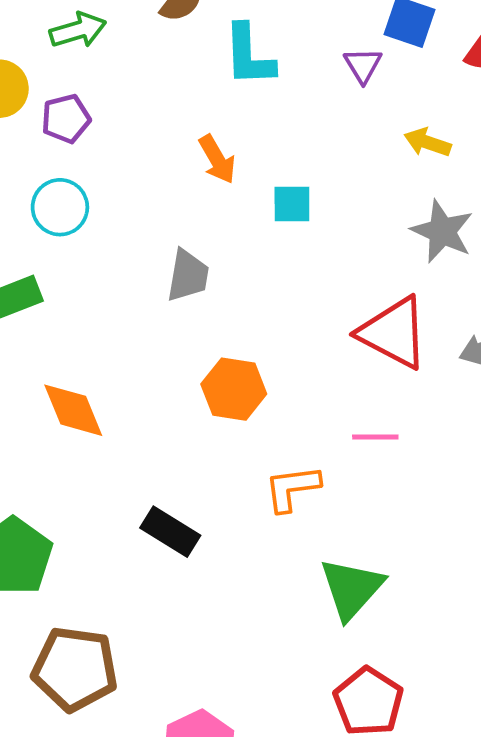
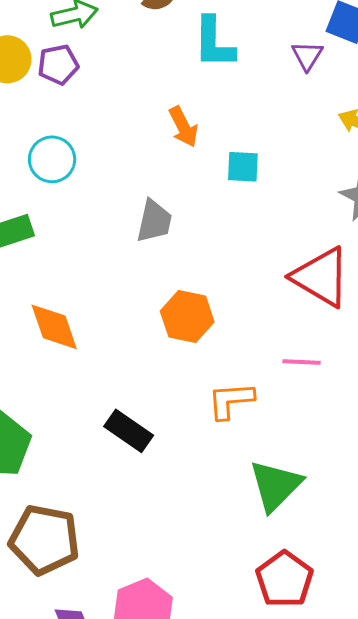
purple pentagon: (66, 119) -> (58, 65), moved

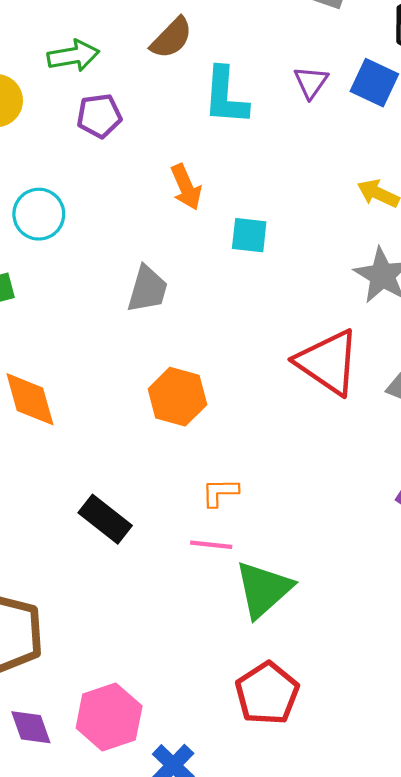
purple triangle: (307, 56) -> (311, 82), moved
purple pentagon: (58, 65) -> (99, 116), moved
pink line: (301, 362) -> (211, 545), moved
orange L-shape: (231, 400) -> (220, 492), size x0.7

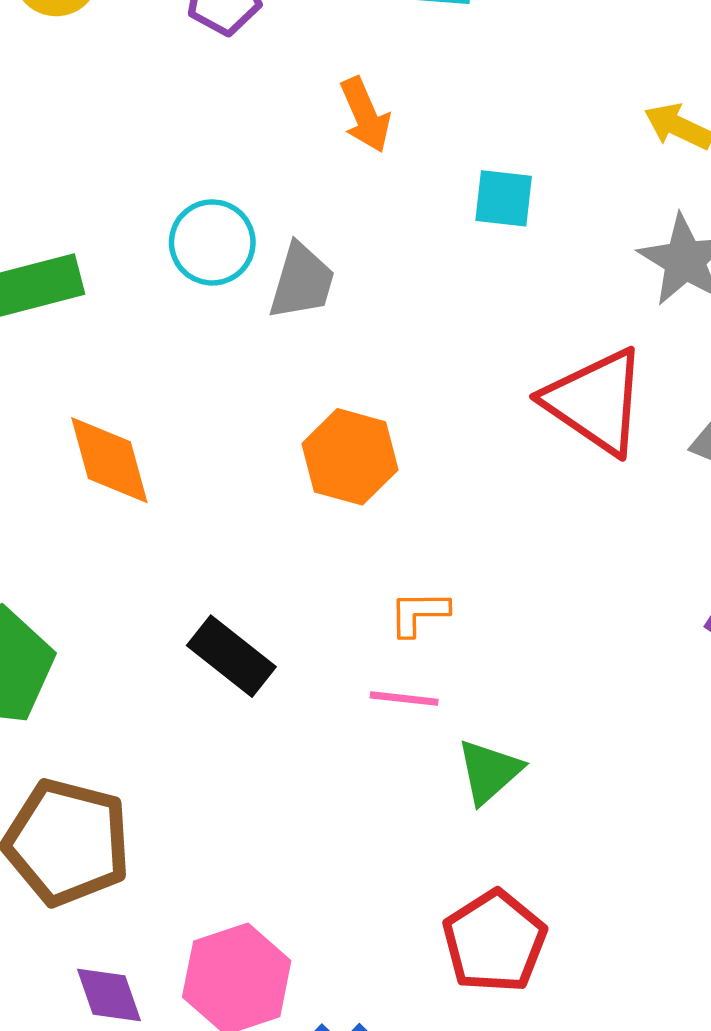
cyan circle: (39, 214) -> (212, 242), moved
cyan square: (249, 235) -> (504, 198), moved
green triangle: (264, 589) -> (489, 771), size x0.7

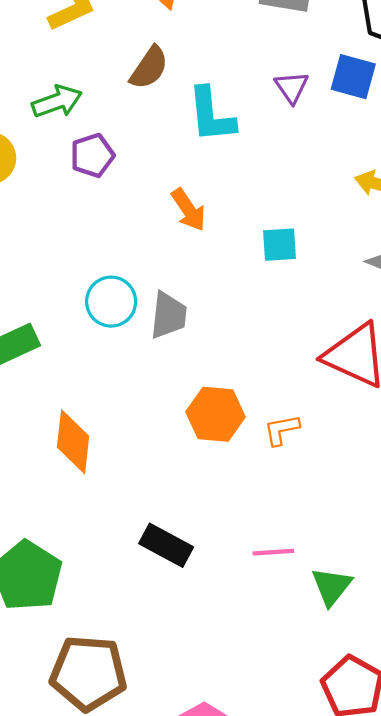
orange diamond: (109, 460) -> (73, 442), turned 32
orange L-shape: (419, 613) -> (282, 430), moved

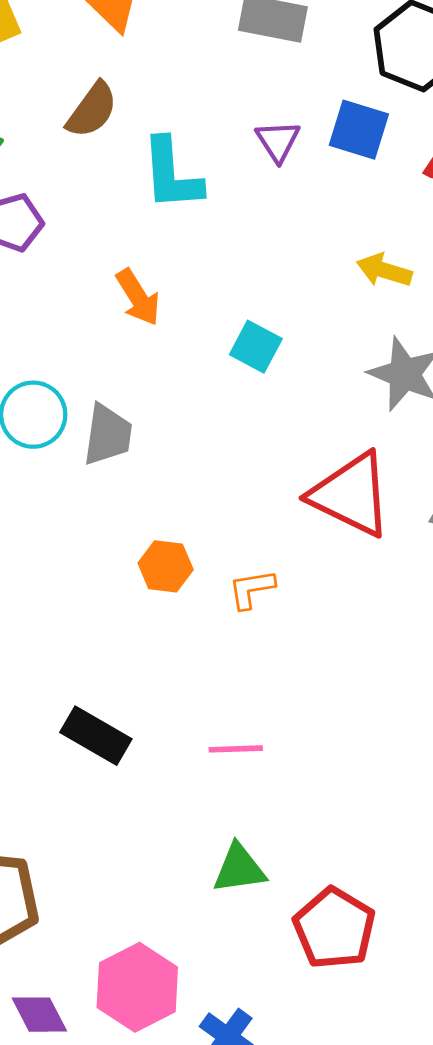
cyan square: (279, 245) -> (256, 347), turned 30
orange hexagon: (216, 414) -> (166, 566), size x0.7
green triangle: (332, 586) -> (239, 869), moved, turned 42

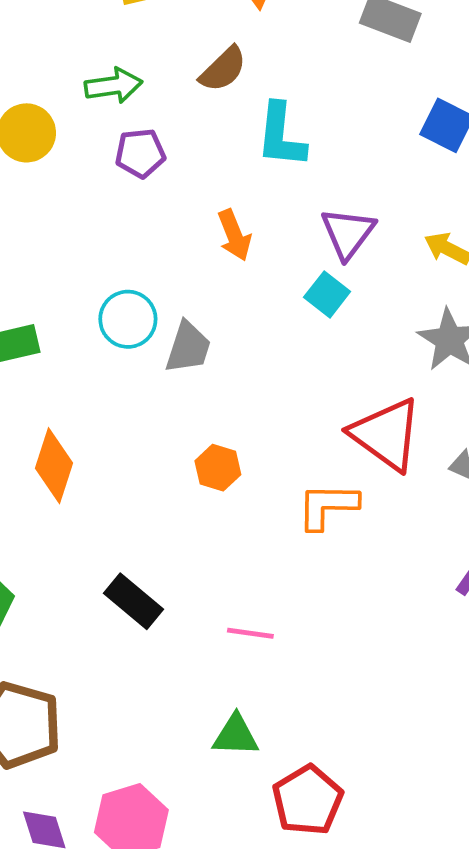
purple triangle: (278, 141) -> (348, 233), moved, size x1.4
orange L-shape: (251, 589) -> (328, 506), moved, size x1.5

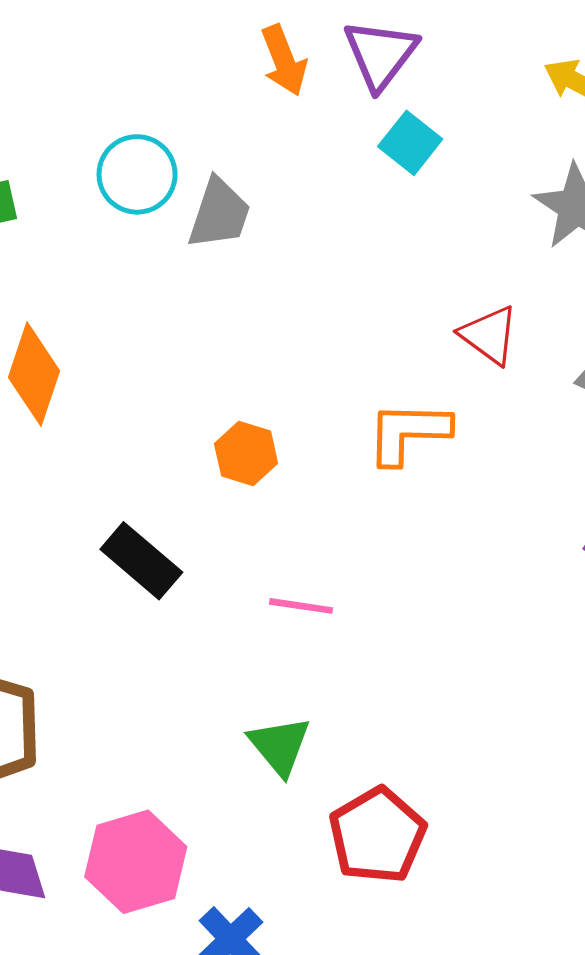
purple triangle: (348, 233) -> (380, 54), moved
red triangle: (386, 434) -> (489, 335), size x0.6
orange hexagon: (218, 468) -> (246, 454), moved
green triangle: (236, 735) -> (280, 746), turned 48

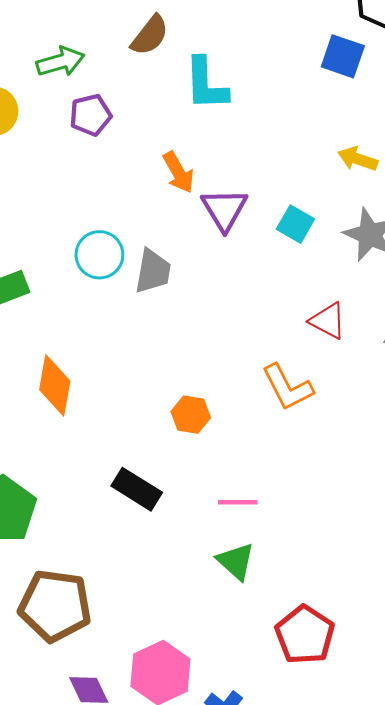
purple triangle: (380, 54) -> (224, 209), moved
cyan square: (410, 143) -> (295, 224), moved
orange L-shape: (408, 433) -> (287, 387), turned -110
green triangle: (280, 746) -> (236, 561), moved

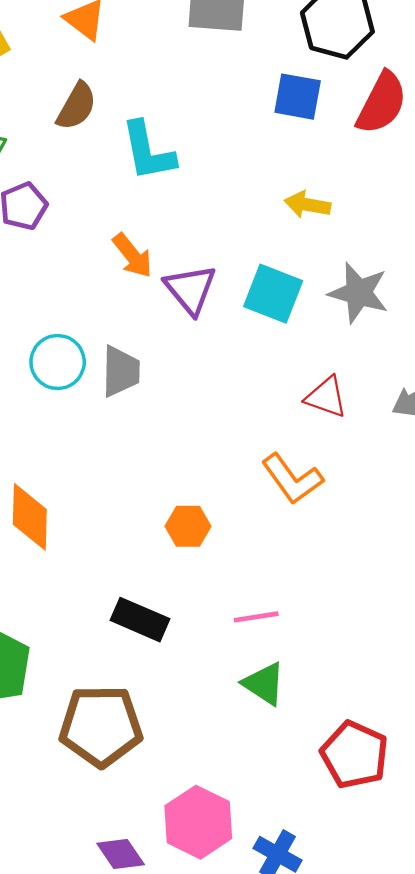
yellow arrow: (358, 159) -> (307, 205), moved
cyan square: (295, 224) -> (273, 294), size x1.4
brown pentagon: (55, 606) -> (101, 726), moved

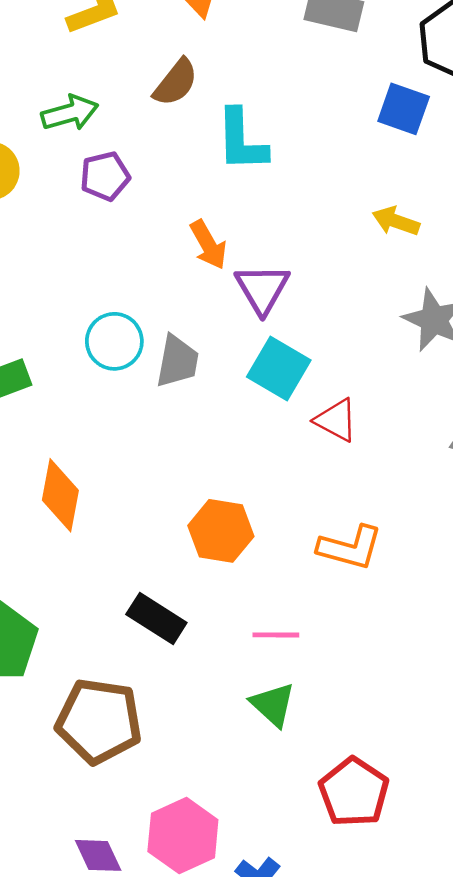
cyan square: (273, 294) -> (279, 369), moved
red triangle: (326, 397) -> (336, 420), moved
orange L-shape: (292, 479) -> (350, 548), moved, turned -48
orange hexagon: (188, 526) -> (221, 531), size x1.4

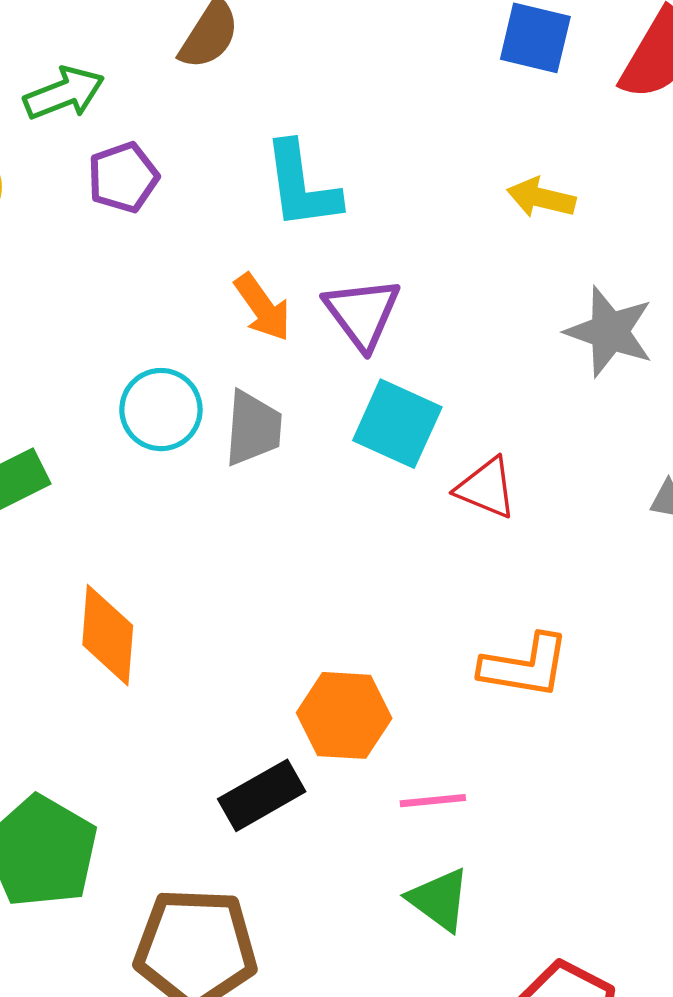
cyan L-shape: (241, 140) -> (302, 186), moved
orange arrow: (208, 245) -> (263, 307), moved
orange hexagon: (221, 531) -> (344, 715), moved
black rectangle: (156, 619) -> (262, 795), turned -56

